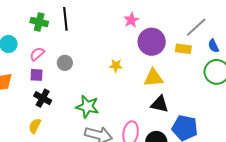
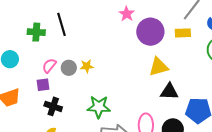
pink semicircle: (37, 54) -> (49, 66), moved
yellow star: (116, 66) -> (87, 66), moved

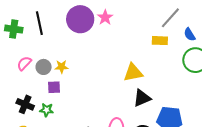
purple circle: (150, 32) -> (80, 19), moved
purple square: (43, 85) -> (54, 87), moved
black triangle: (169, 92) -> (142, 98), turned -30
green star: (99, 107) -> (47, 110), moved, size x0.6

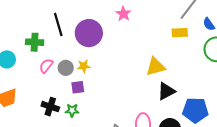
purple circle: (80, 19) -> (89, 33), moved
green cross: (14, 29) -> (35, 42), moved

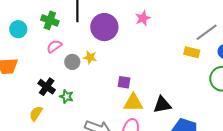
yellow triangle: (156, 67) -> (133, 103), moved
gray circle: (66, 68) -> (72, 62), moved
purple square: (78, 87) -> (124, 82), moved

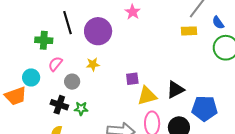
cyan circle: (18, 29) -> (31, 77), moved
gray circle: (72, 62) -> (72, 82), moved

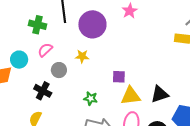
green star: (81, 109) -> (91, 98), moved

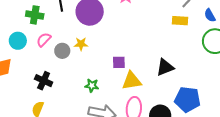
cyan circle: (19, 60) -> (18, 41), moved
gray circle: (59, 70) -> (62, 51), moved
black triangle: (160, 94) -> (165, 67), moved

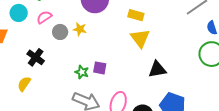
yellow rectangle: (180, 21) -> (136, 15), moved
purple square: (119, 62) -> (100, 68), moved
yellow triangle: (132, 81) -> (140, 38), moved, turned 50

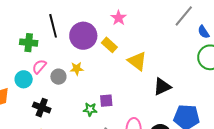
cyan circle: (19, 13) -> (24, 79), moved
yellow rectangle: (136, 15) -> (109, 45), moved, turned 42

